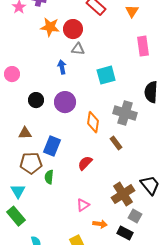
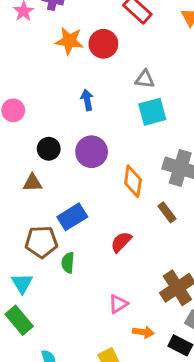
gray triangle: (78, 49) -> (145, 79), moved
brown triangle: (25, 133) -> (32, 183), moved
blue rectangle: (52, 146) -> (72, 217), turned 36

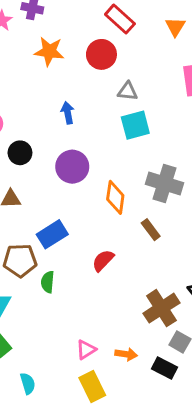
red circle: (103, 44) -> (101, 54), moved
black circle: (49, 149) -> (20, 153), moved
pink triangle: (118, 304) -> (86, 350), moved

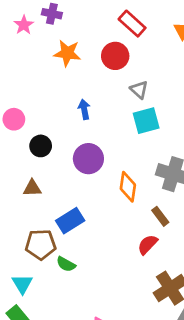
gray triangle: (128, 91) -> (139, 90), turned 36
red semicircle: (103, 260) -> (148, 244), moved
green semicircle: (48, 282) -> (66, 264), turned -66

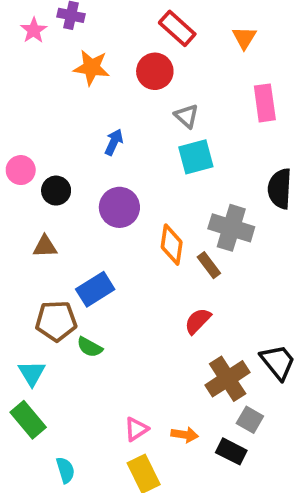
blue arrow: (84, 109) -> (114, 142), turned 36
pink circle: (14, 119) -> (21, 170), moved
brown rectangle: (160, 216) -> (209, 265), moved

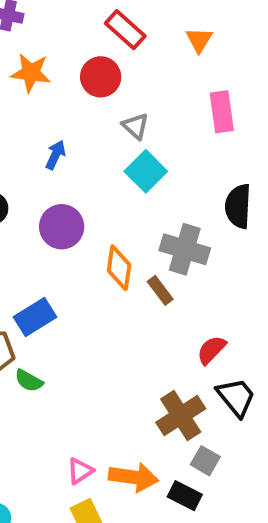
cyan square: (196, 157) -> (146, 171), turned -30
red semicircle: (198, 321) -> (211, 350), moved
orange arrow: (185, 435) -> (133, 477), size x1.6

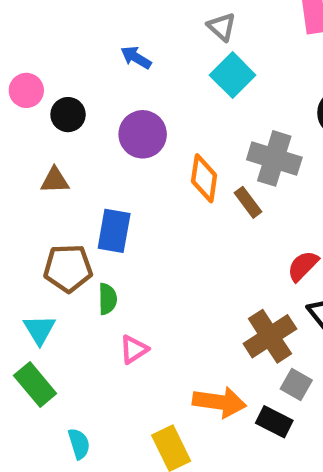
blue arrow: (55, 155) -> (136, 57), turned -84
blue rectangle: (35, 317) -> (114, 231), turned -48
green semicircle: (29, 381) -> (108, 299), turned -120
pink triangle: (80, 471) -> (134, 349), moved

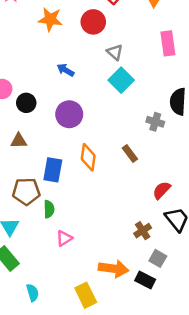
gray cross: (274, 158) -> (155, 122), moved, size x0.6
orange diamond: (204, 178) -> (88, 157), moved
brown cross: (270, 336) -> (143, 231), size x0.6

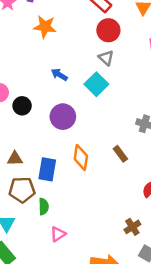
red circle: (93, 22) -> (108, 30), moved
cyan square: (121, 80) -> (96, 84), moved
brown triangle: (19, 141) -> (15, 159), moved

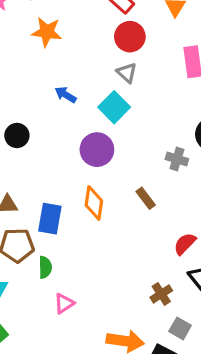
purple circle: (63, 117) -> (97, 150), moved

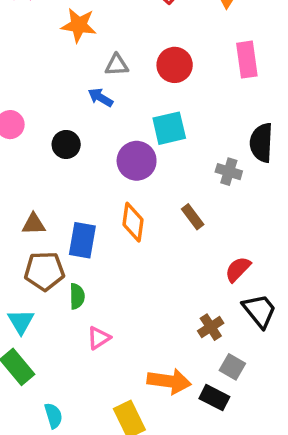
red circle: (130, 37) -> (175, 65), moved
gray triangle: (127, 73) -> (117, 65), moved, turned -45
cyan square: (114, 107) -> (169, 128), moved, turned 32
black circle: (17, 135) -> (66, 144), moved

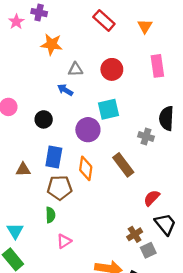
brown rectangle: (193, 217) -> (123, 165), size x1.5
blue rectangle: (82, 240) -> (54, 157), moved
brown pentagon: (44, 271) -> (60, 188), moved
gray square: (232, 367) -> (148, 250), moved, turned 35

